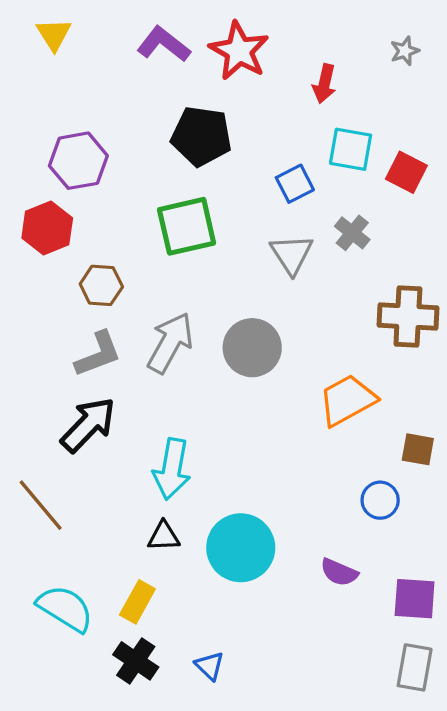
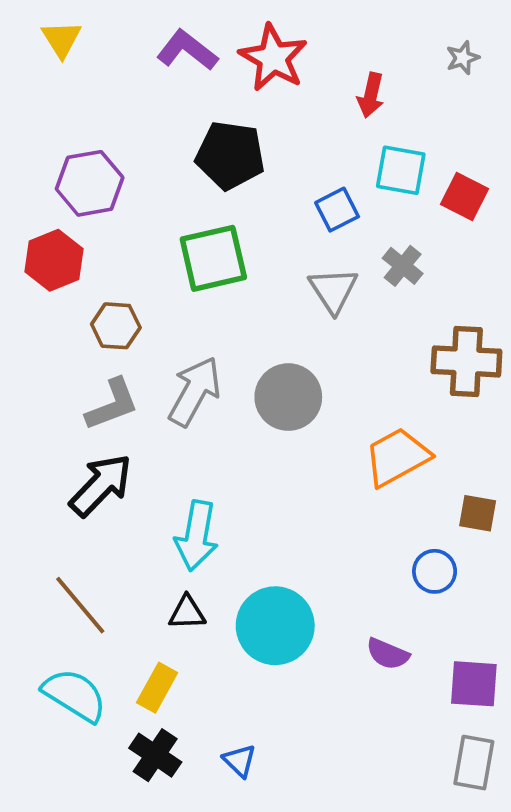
brown line: (41, 505) -> (80, 605), moved

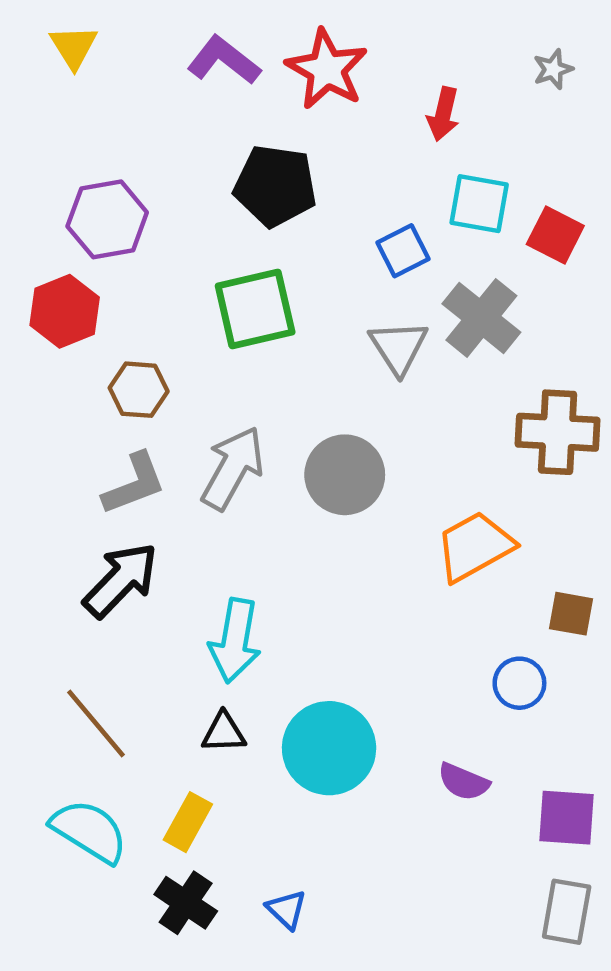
gray cross: (403, 266) -> (481, 318), size x1.6

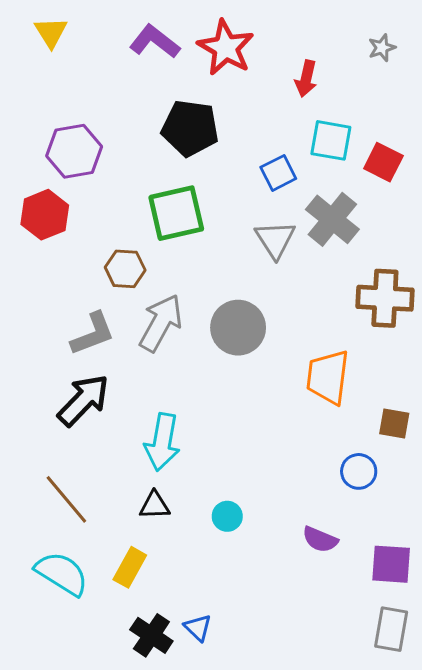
brown hexagon: (139, 390) -> (125, 269), moved
orange trapezoid: (475, 546) -> (328, 377), turned -54
cyan circle: (329, 748) -> (227, 516), size x0.5
black cross: (186, 903) -> (151, 635), moved

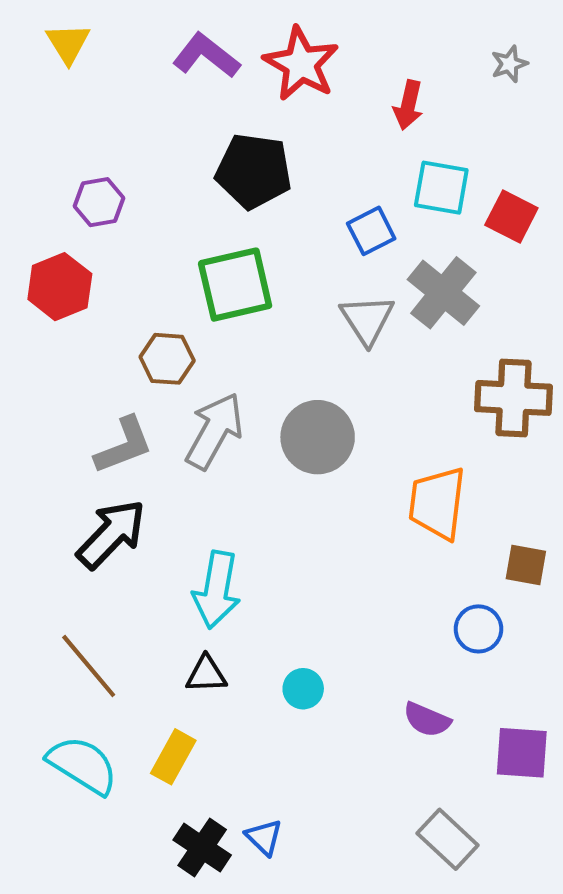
purple hexagon: (74, 151) -> (99, 202), size x0.7
gray rectangle: (391, 629) -> (448, 839), moved, turned -57

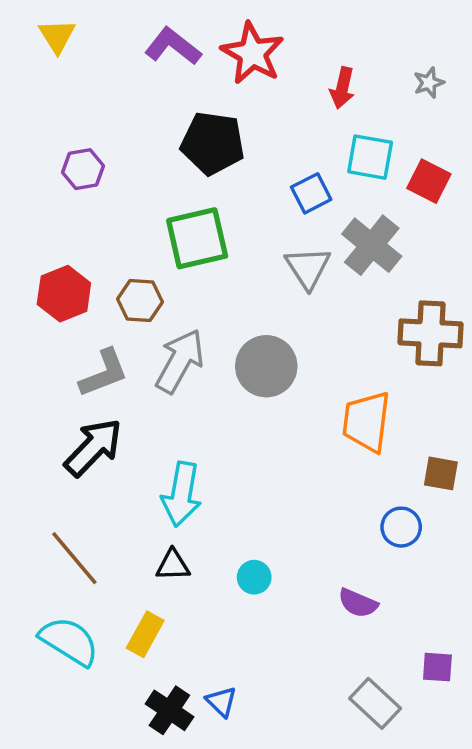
gray star: (509, 64) -> (429, 83), moved
red hexagon: (60, 287) -> (64, 294), moved
purple square: (522, 753) -> (437, 667), moved, size x0.7

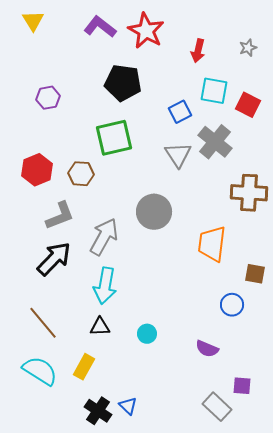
gray arrow: (180, 361) -> (104, 237), moved
purple square: (437, 667) -> (242, 386), moved

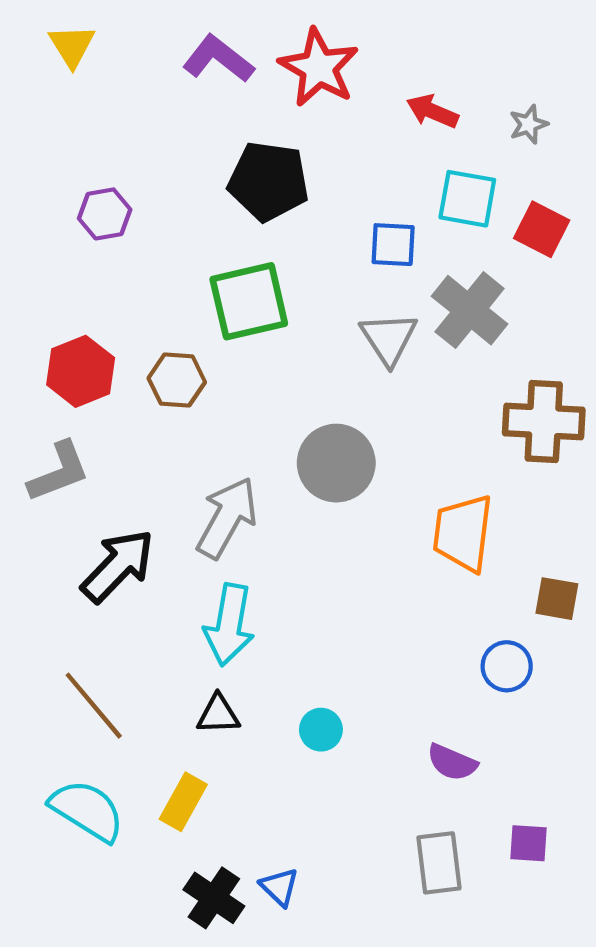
gray star: (248, 48) -> (529, 124), moved
red arrow: (198, 51) -> (432, 111), turned 100
blue square: (180, 112) -> (393, 245), turned 30
gray L-shape: (60, 216) -> (59, 472), moved
gray rectangle: (217, 407) -> (439, 863), moved, turned 40

